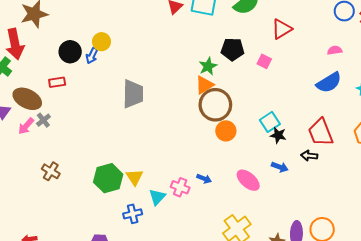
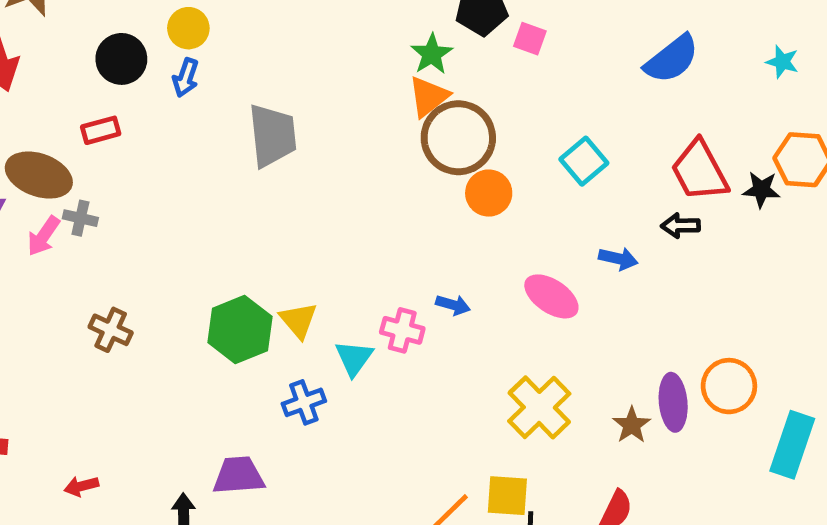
blue arrow: (92, 56) -> (186, 78), moved
pink square: (264, 61) -> (530, 39), moved
blue semicircle: (329, 83) -> (672, 59), moved
gray cross: (43, 120) -> (80, 218), turned -32
black star: (278, 135) -> (761, 190), moved

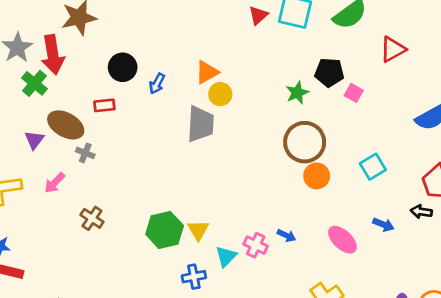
yellow circle: (188, 28) -> (220, 94), moved
orange triangle: (429, 97) -> (207, 72), moved
pink arrow: (44, 236) -> (55, 183), moved

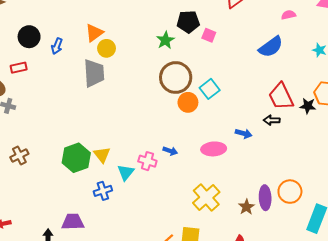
cyan square: (373, 167) -> (210, 89), moved
brown cross: (92, 218) -> (19, 155), turned 36
pink ellipse: (342, 240) -> (214, 149), turned -40

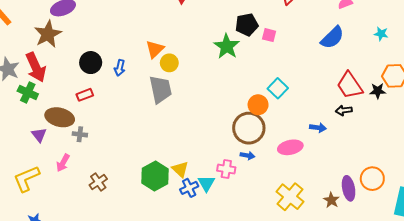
green star: (165, 40) -> (227, 46), size x1.4
brown circle: (176, 78) -> (249, 128), moved
blue cross: (103, 191) -> (189, 188), moved

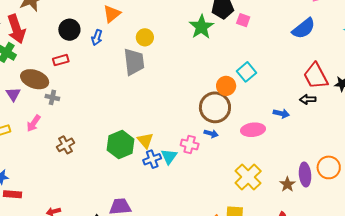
orange triangle: (155, 49) -> (112, 14), moved

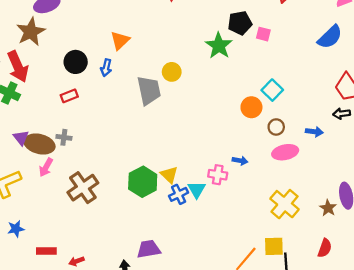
yellow circle: (145, 37) -> (172, 72), moved
brown ellipse: (35, 79) -> (39, 144), moved
brown circle: (215, 107) -> (276, 127), moved, size x0.5
brown cross: (65, 145) -> (83, 188), size x1.6
red rectangle: (13, 194) -> (46, 251), moved

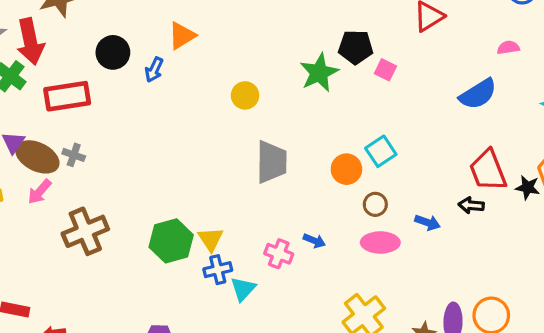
gray trapezoid: (149, 90) -> (271, 162), moved
red rectangle: (69, 96) -> (67, 96), moved, size x1.8
cyan triangle: (197, 190) -> (243, 289), moved

